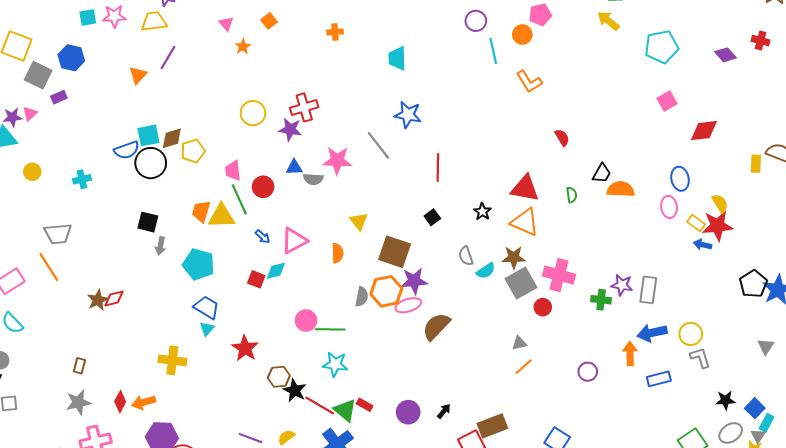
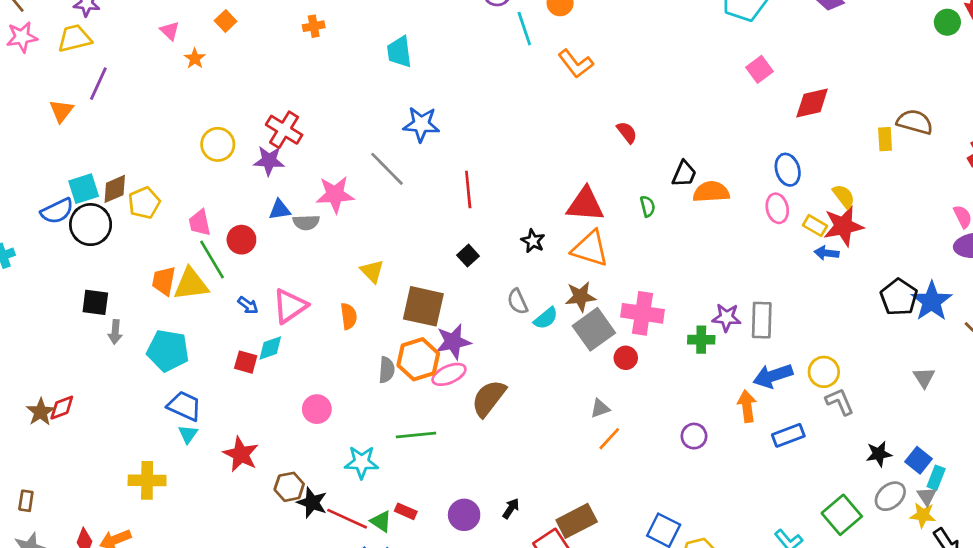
red cross: (304, 107) -> (284, 130), turned -36
green line: (330, 329) -> (416, 435), moved
green triangle: (345, 410) -> (381, 521), size x0.7

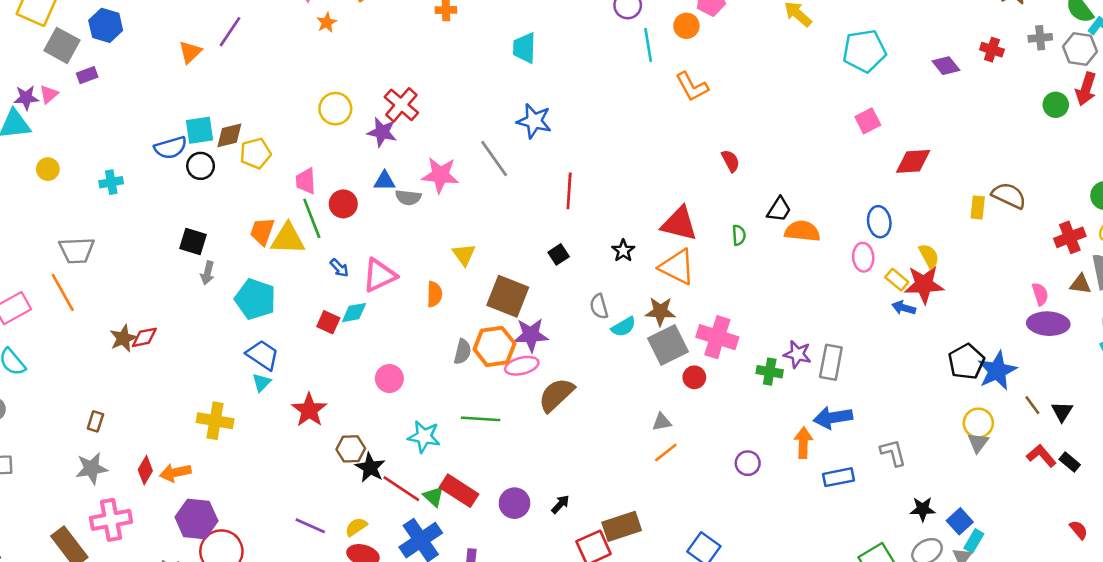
black circle: (91, 225) -> (201, 166), size x0.7
yellow circle: (824, 372) -> (978, 423), moved
red rectangle: (406, 511) -> (459, 491), size x1.8

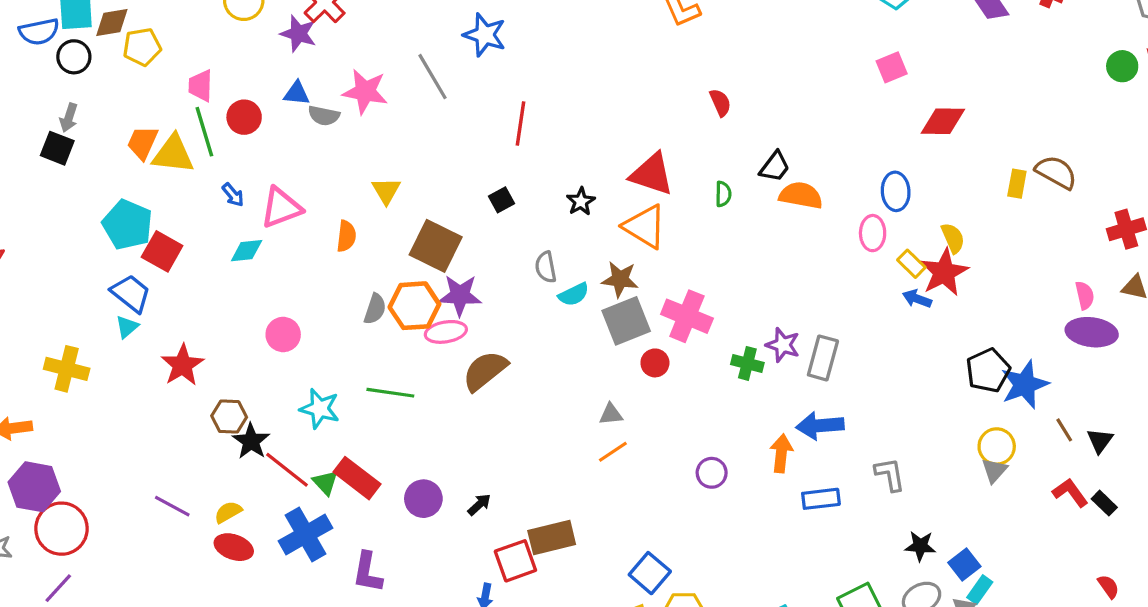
gray arrow: (208, 273) -> (69, 118), moved
red star: (924, 284) -> (944, 272), turned -30
red square: (328, 322) -> (162, 251), moved, size x1.4

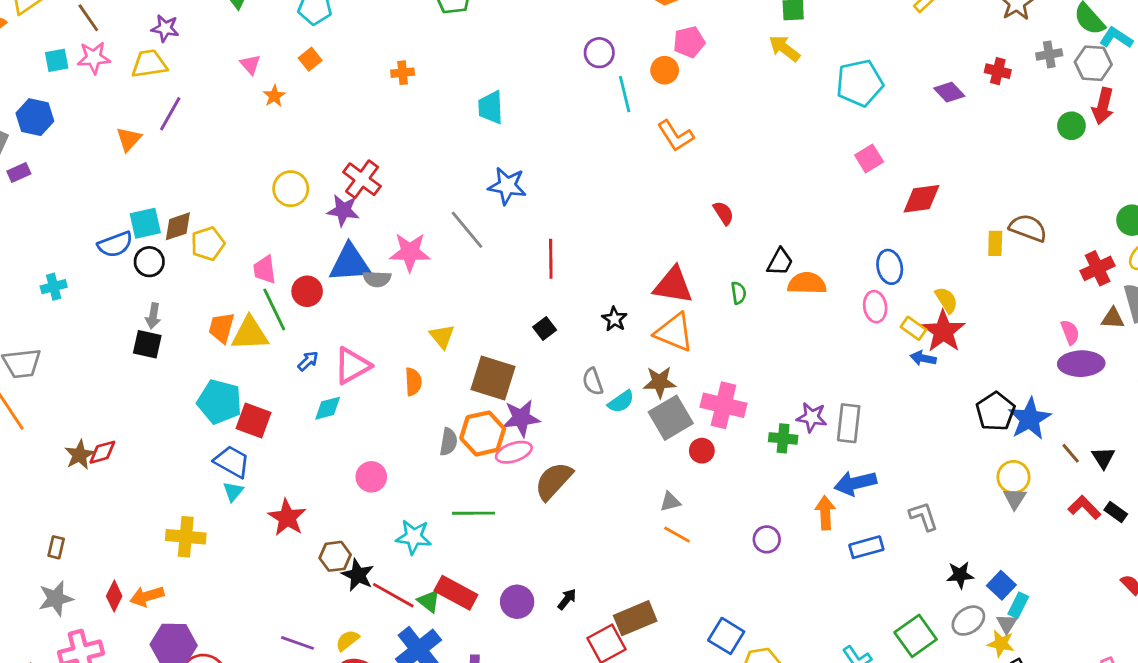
blue triangle: (297, 93) -> (350, 263), size x1.8
blue arrow: (233, 195) -> (308, 361), turned -85
orange line: (613, 452) -> (677, 535), turned 72

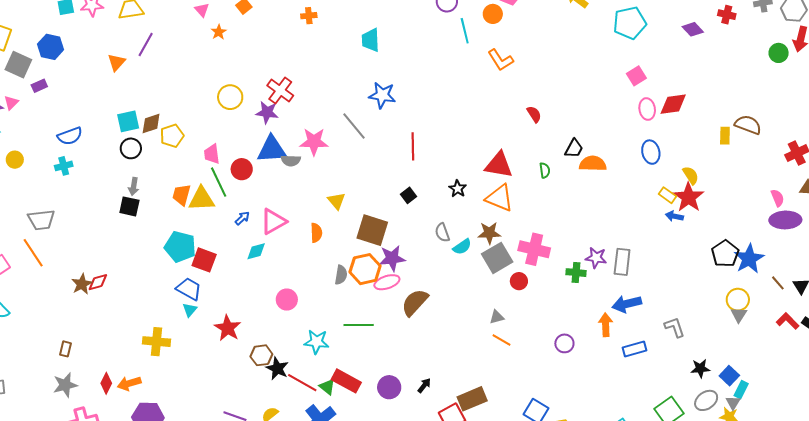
blue semicircle: (115, 244) -> (70, 136), moved
pink ellipse: (875, 307) -> (647, 109), moved

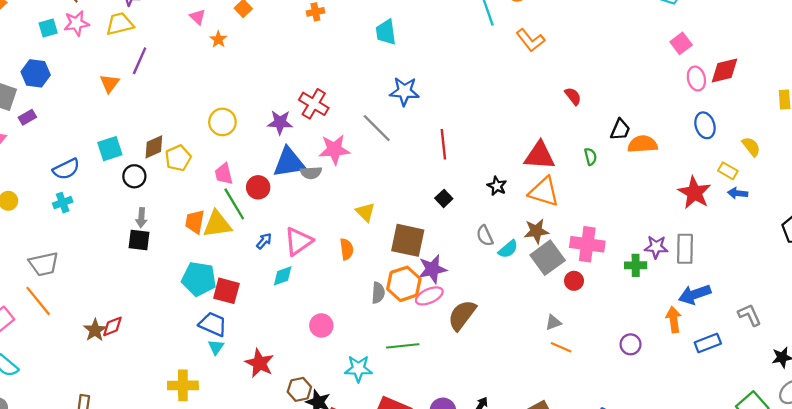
red cross: (280, 90) -> (314, 104), moved
yellow circle: (230, 97) -> (222, 122), moved
cyan square: (128, 121) -> (110, 149), moved
red star: (689, 197) -> (694, 193), moved

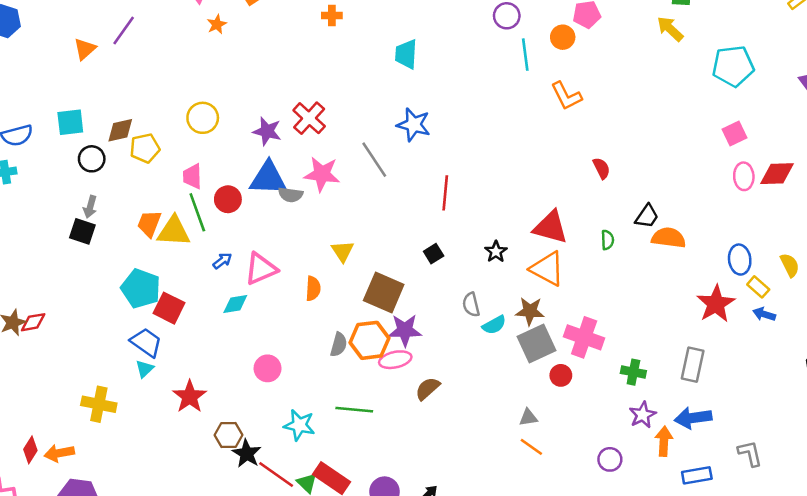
blue ellipse: (705, 125) -> (740, 260), moved
purple star: (656, 247) -> (643, 415), moved, turned 30
brown semicircle: (462, 315) -> (428, 389), size x0.7

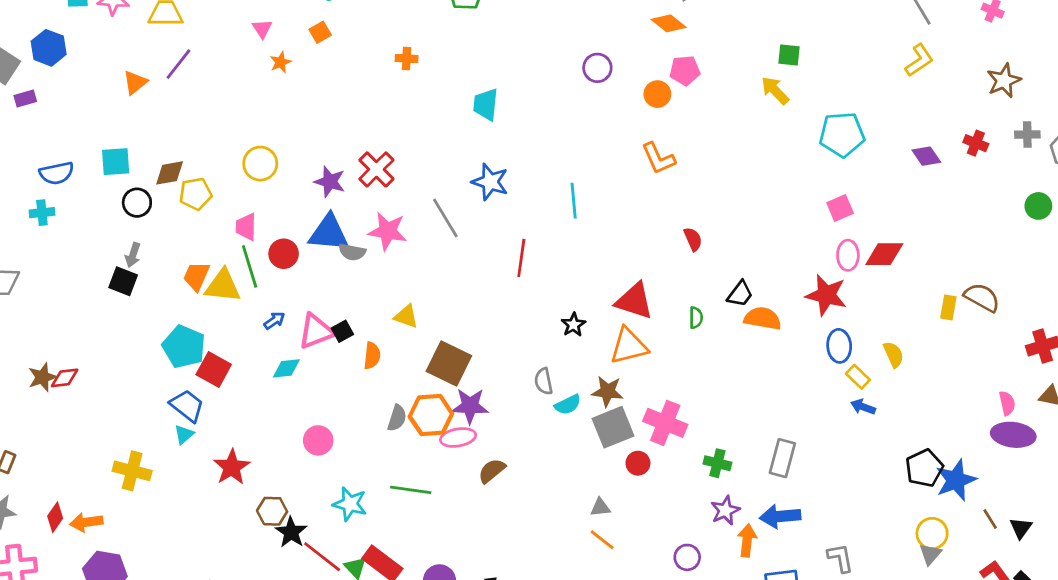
cyan line: (525, 55) -> (574, 201), moved
yellow triangle: (343, 251) -> (406, 316), turned -40
black square: (434, 254) -> (342, 331), moved
orange triangle: (547, 269) -> (629, 346), turned -45
red star: (716, 304) -> (826, 295), moved, turned -30

